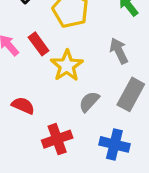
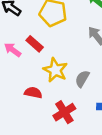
yellow star: (67, 66) -> (55, 70), moved

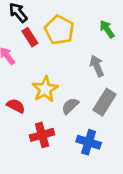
red rectangle: (35, 44) -> (30, 37), moved

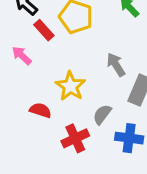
gray arrow: (97, 66) -> (116, 65), moved
gray semicircle: (70, 106) -> (102, 114), moved

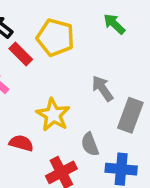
gray semicircle: (102, 114) -> (90, 144), turned -55

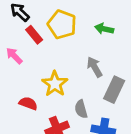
green arrow: (114, 24) -> (104, 29), moved, turned -36

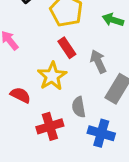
red rectangle: (34, 35) -> (67, 48), moved

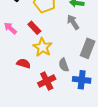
red rectangle: (67, 48) -> (34, 28), moved
gray arrow: (98, 61) -> (73, 22), moved

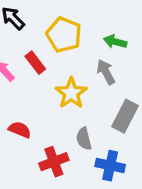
red rectangle: (34, 28) -> (35, 63), moved
yellow star: (43, 47) -> (71, 93), moved

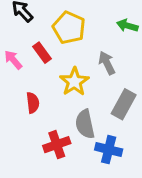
green arrow: (115, 42) -> (127, 26), moved
red semicircle: (20, 130) -> (33, 103), moved, turned 60
gray semicircle: (84, 139) -> (85, 124), size x1.4

